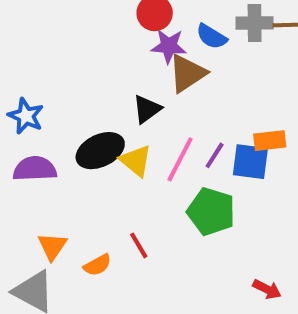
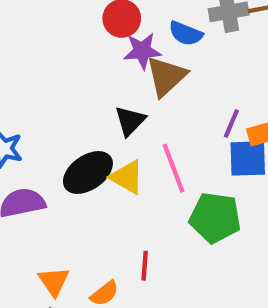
purple line: (215, 155) -> (231, 123), moved
pink line: (180, 159) -> (174, 168), turned -39
red line: (139, 245) -> (145, 266), turned 44

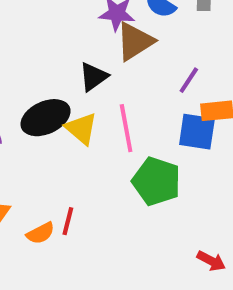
purple line: (231, 123) -> (189, 80), moved
red line: (145, 266) -> (68, 221), moved

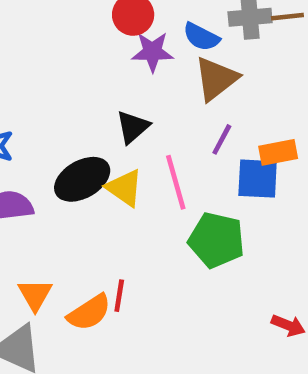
brown triangle: (135, 41) -> (216, 79), moved
purple line: (189, 80) -> (222, 139), moved
orange semicircle: (41, 233) -> (89, 312), size x1.4

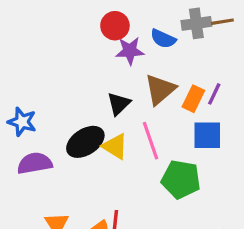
brown triangle: (216, 79) -> (160, 89), moved
purple line: (222, 139) -> (214, 94), moved
orange rectangle: (278, 152) -> (193, 99), moved, turned -50

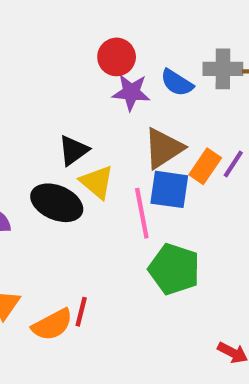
black triangle: (119, 104) -> (73, 150), moved
blue square: (207, 135) -> (169, 189), moved
black ellipse: (85, 142) -> (57, 203), turned 48
yellow triangle: (115, 146) -> (97, 182), moved

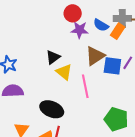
orange rectangle: (205, 166) -> (118, 31), moved
blue square: (169, 189) -> (112, 66), moved
black ellipse: (57, 203) -> (52, 109), moved
green pentagon: (174, 269) -> (116, 119), moved

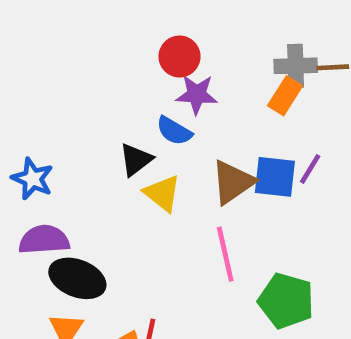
blue semicircle: (101, 25) -> (174, 131), moved
brown triangle: (95, 56) -> (233, 182), moved
pink line: (85, 86) -> (225, 254), moved
black ellipse: (52, 109) -> (77, 278), moved

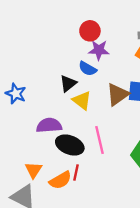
purple semicircle: (44, 240) -> (49, 125), moved
pink line: (225, 254) -> (100, 140), moved
black ellipse: (77, 278) -> (70, 145), moved

